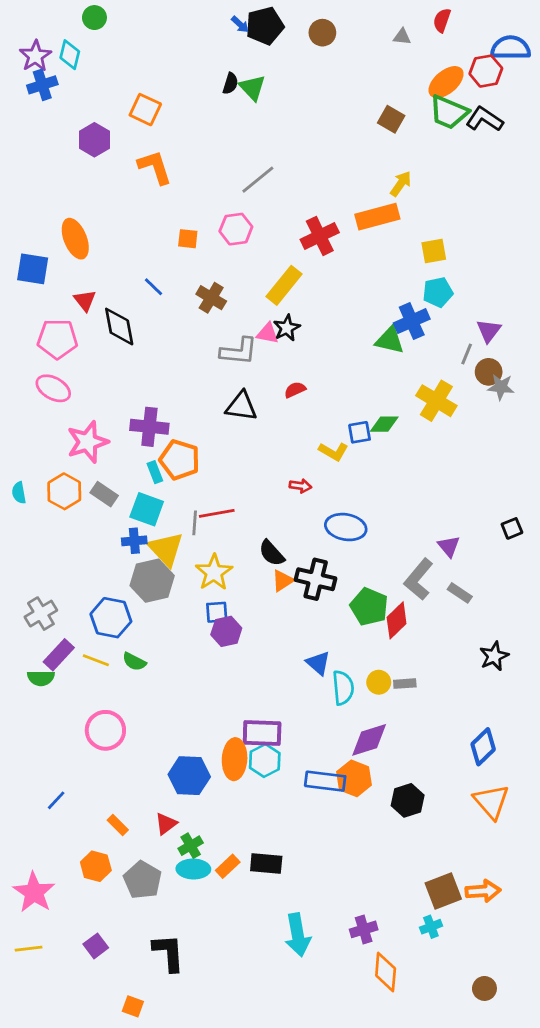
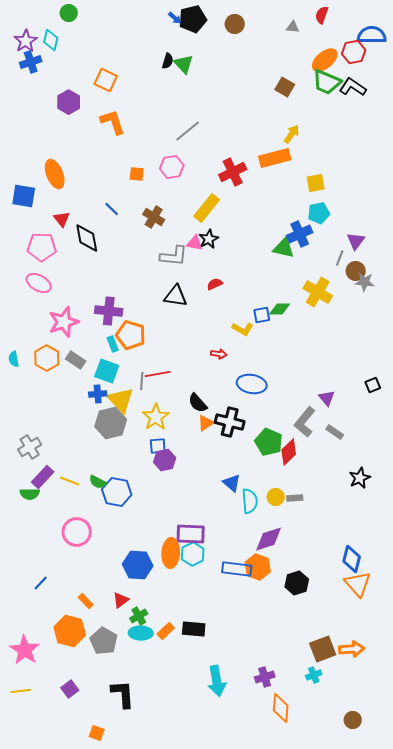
blue hexagon: (111, 618) -> (117, 492), moved
blue diamond: (483, 747) -> (352, 559), moved, turned -32
orange hexagon: (96, 866) -> (70, 631), size x1.4

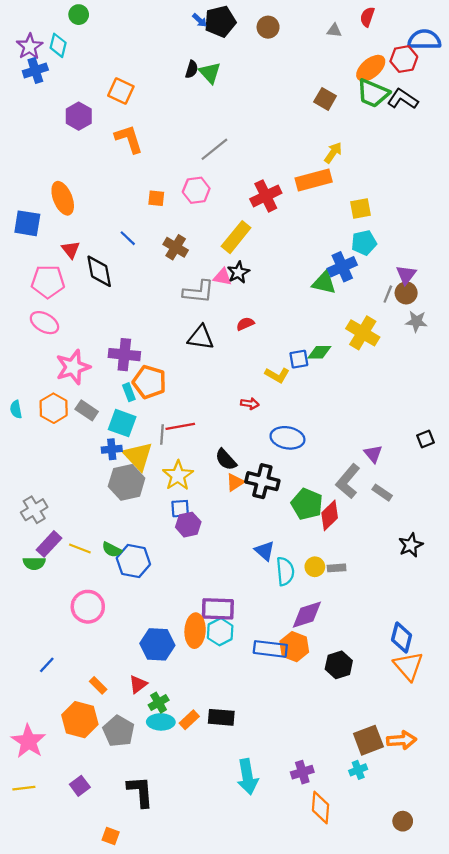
brown circle: (356, 271) -> (406, 293), moved

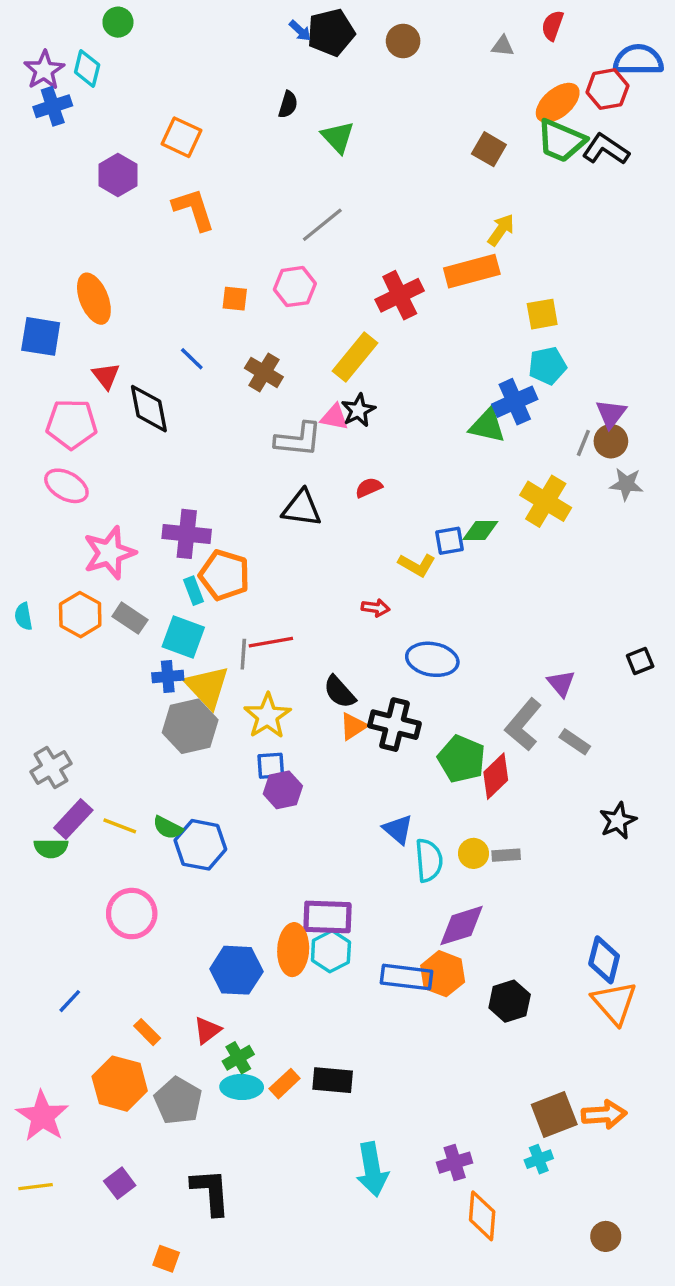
green triangle: (210, 73) -> (338, 137), moved

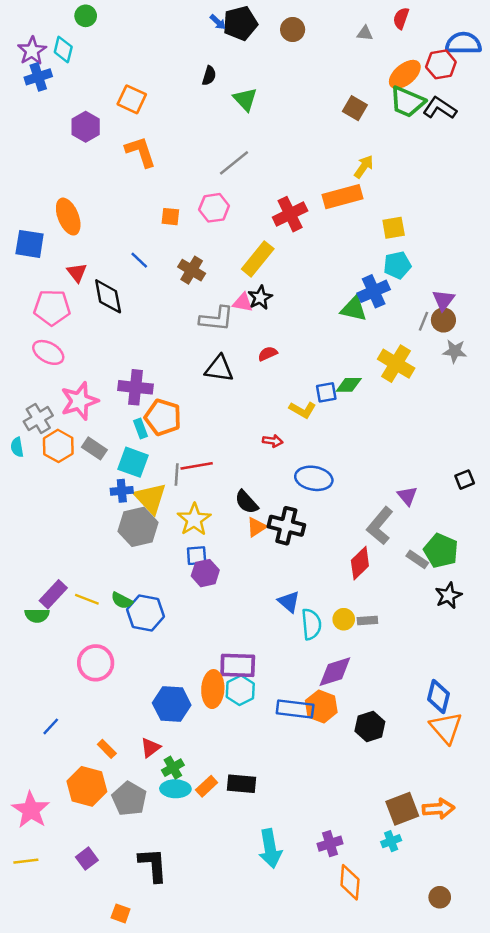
gray rectangle: (575, 742) -> (417, 559), moved
green pentagon: (461, 759) -> (441, 551), moved
gray cross: (51, 768) -> (38, 419), moved

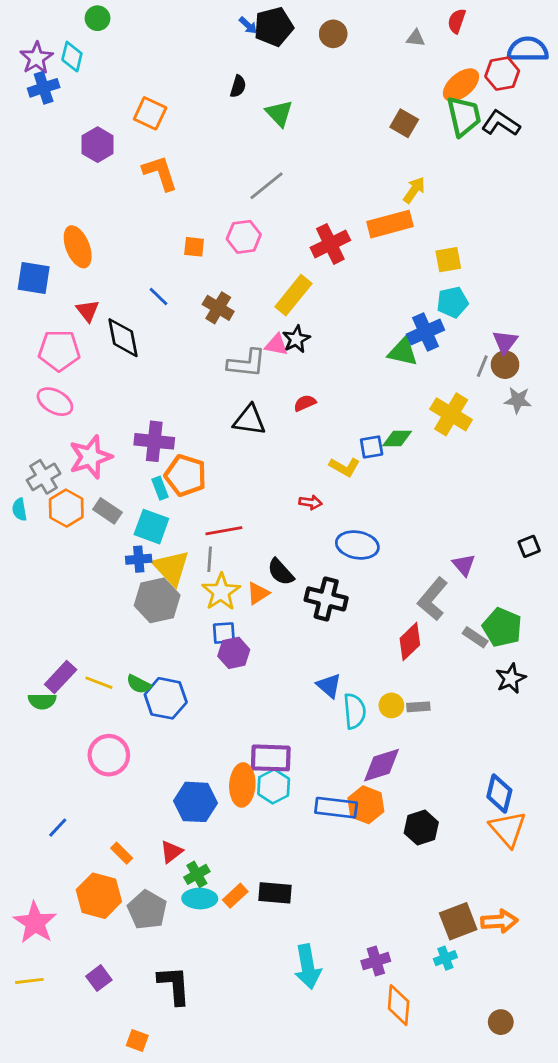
green trapezoid: (407, 102) -> (464, 116), turned -126
gray line: (177, 475) -> (210, 559), moved
orange triangle: (256, 527) -> (258, 593), moved

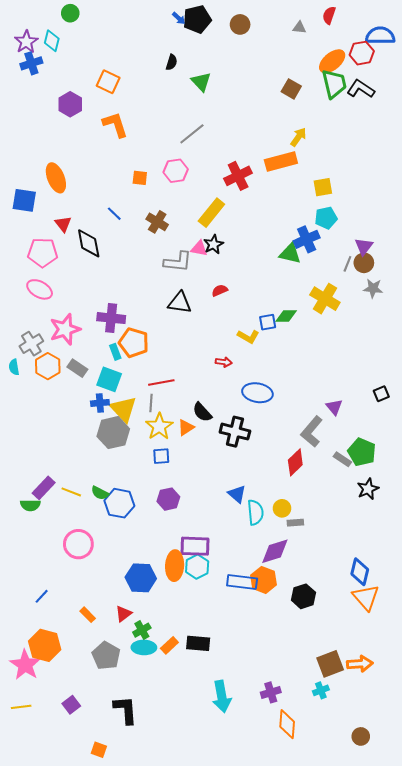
purple hexagon: (234, 653) -> (168, 499), moved
gray rectangle: (418, 707) -> (295, 523), moved
orange hexagon: (99, 896) -> (45, 645), moved

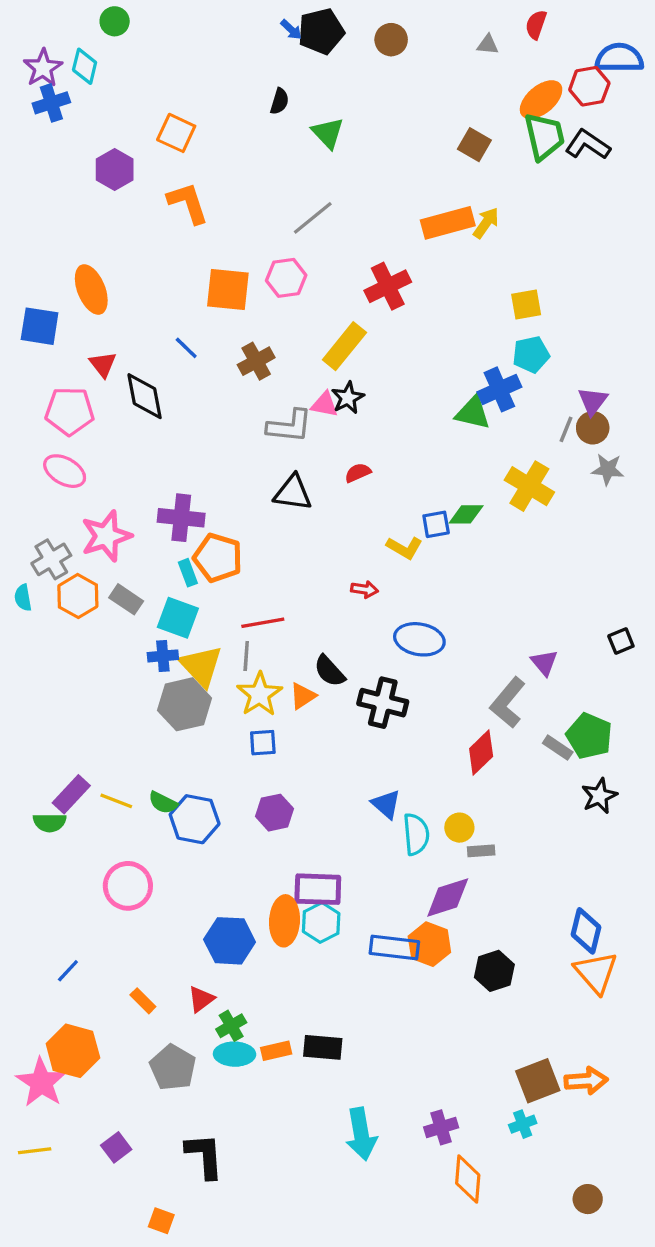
orange rectangle: (281, 162) -> (448, 223), moved
orange square: (140, 178) -> (228, 290), size x1.8
brown cross: (157, 222) -> (256, 361), turned 30
orange rectangle: (169, 645) -> (276, 1051), turned 30

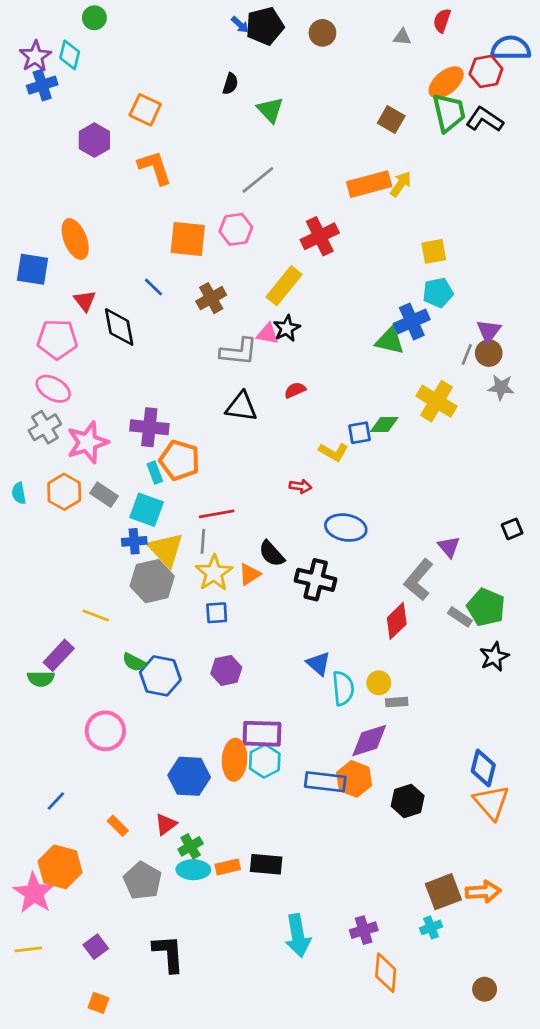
gray cross: (51, 559) -> (45, 427), moved
yellow line: (116, 801) -> (96, 615), moved
orange square: (161, 1221) -> (98, 1003), moved

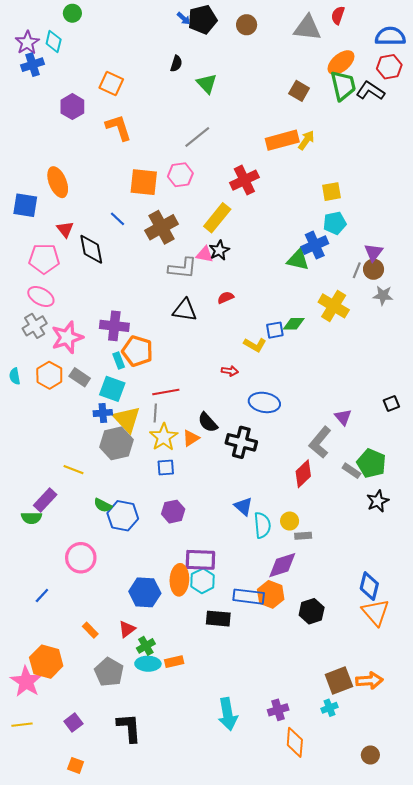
gray triangle: (402, 37) -> (307, 28), size x2.0
red hexagon: (486, 71) -> (389, 67), moved
brown cross: (211, 298) -> (162, 227), size x1.4
blue line: (56, 801) -> (42, 596), moved
black rectangle: (266, 864) -> (218, 619), moved

